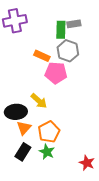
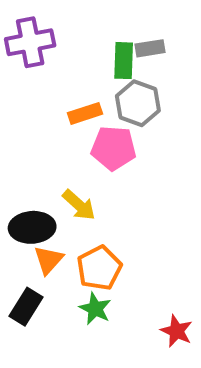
orange rectangle: (42, 56) -> (85, 113), turned -42
black rectangle: (23, 152) -> (26, 307), moved

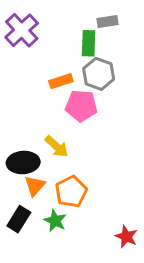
purple cross: (30, 42) -> (22, 30), turned -32
gray rectangle: (150, 48) -> (107, 21), moved
green star: (95, 309) -> (55, 221), moved

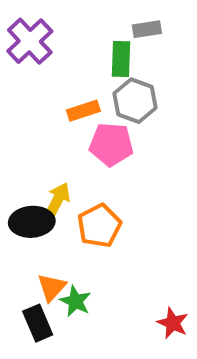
yellow arrow: (57, 146) -> (58, 200), moved, turned -105
orange triangle: (35, 186) -> (52, 287), moved
orange pentagon: (71, 192) -> (99, 226), moved
black rectangle: (19, 219) -> (38, 323), moved, turned -55

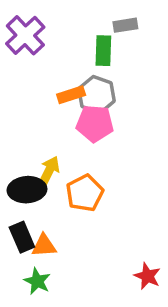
gray hexagon: (135, 101) -> (97, 95), moved
orange triangle: (52, 287) -> (44, 246), turned 44
green star: (75, 301) -> (37, 281), moved
black rectangle: (38, 323) -> (22, 237), moved

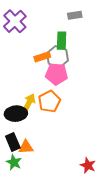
green rectangle: (103, 51) -> (62, 41), moved
orange pentagon: (85, 193) -> (49, 101), moved
green star: (37, 281) -> (14, 162), moved

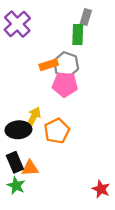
gray rectangle: (75, 15) -> (86, 17), turned -64
green rectangle: (62, 41) -> (78, 34), moved
orange pentagon: (49, 101) -> (57, 131), moved

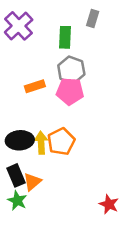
green rectangle: (78, 34) -> (65, 37), moved
orange rectangle: (49, 65) -> (35, 86), moved
yellow arrow: (34, 117) -> (41, 143), moved, turned -30
orange triangle: (30, 168) -> (32, 182), turned -36

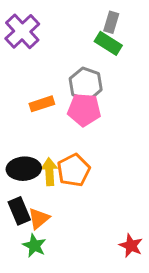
green rectangle: (65, 37) -> (108, 43), moved, turned -60
green star: (17, 201) -> (34, 246), moved

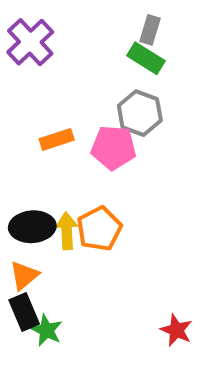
gray hexagon: (86, 84) -> (140, 113), moved
black rectangle: (19, 211) -> (24, 312), moved
orange triangle: (39, 218) -> (24, 275), moved

